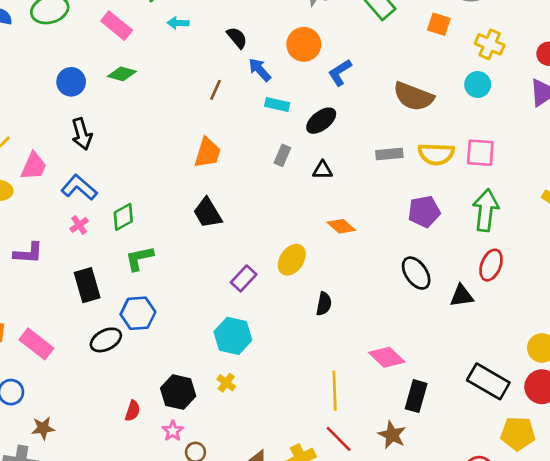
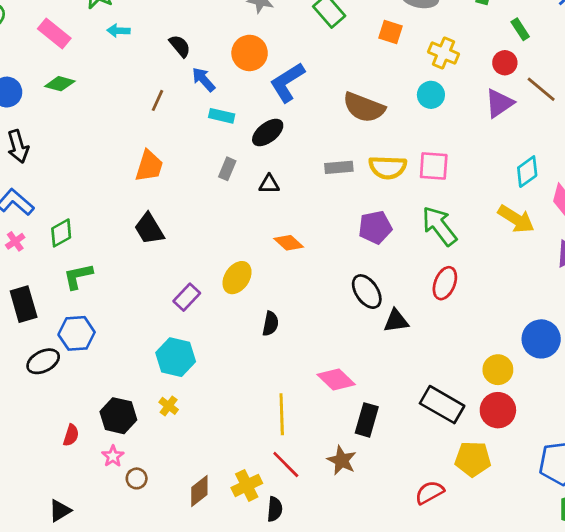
blue L-shape: (340, 72) -> (287, 82), size x1.4
green arrow: (486, 210) -> (439, 226), turned -45
black triangle: (462, 296) -> (396, 321), moved

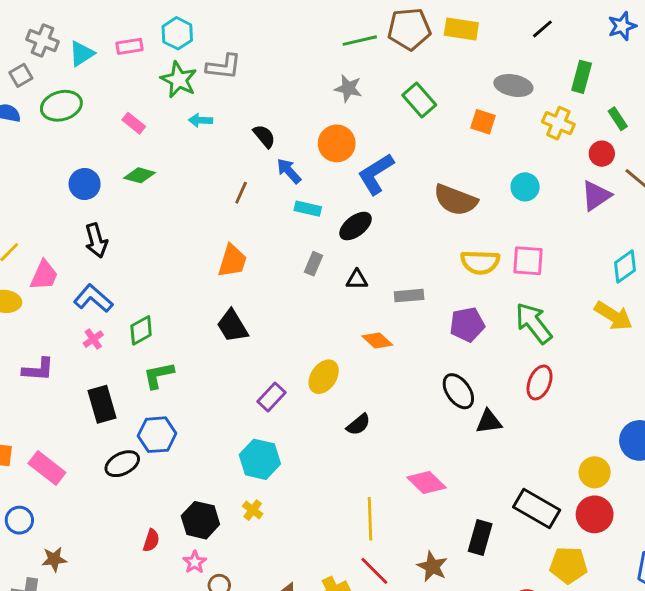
pink rectangle: (54, 33) -> (134, 123), size x0.7
yellow cross: (443, 53) -> (558, 123), moved
gray rectangle: (339, 167) -> (409, 296), moved
black semicircle: (270, 324) -> (358, 425), turned 40
black rectangle: (367, 420) -> (480, 538), moved

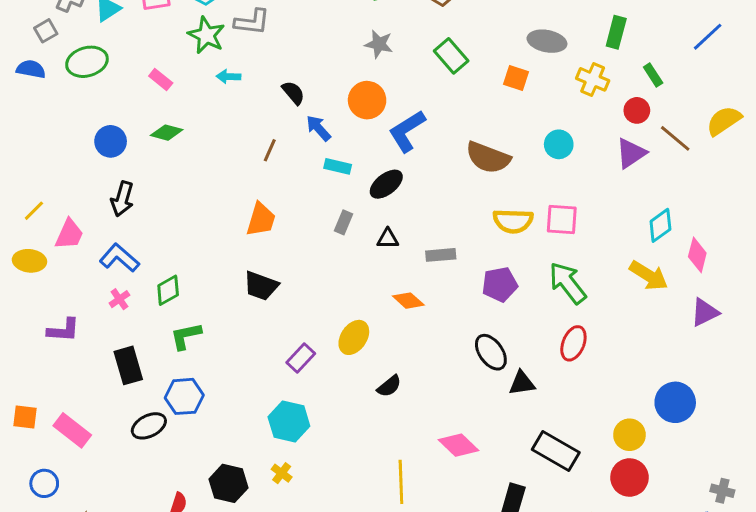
black arrow: (96, 241) -> (122, 199), turned 32
black trapezoid: (232, 326) -> (261, 286), turned -39
black rectangle: (537, 509) -> (556, 451), moved

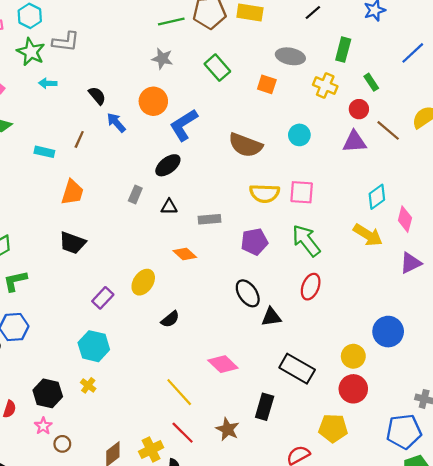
purple triangle: (631, 153) -> (354, 142), turned 30
cyan rectangle: (338, 166) -> (44, 152), moved
yellow line: (401, 482) -> (179, 392), turned -40

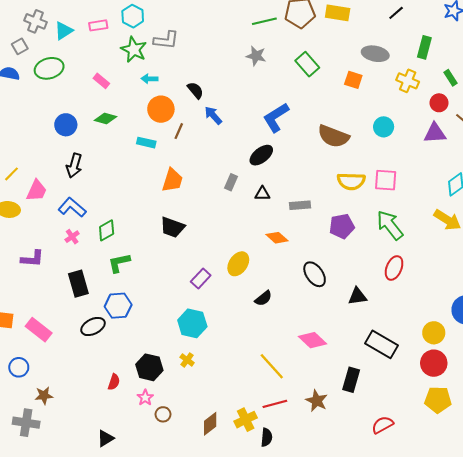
orange circle: (153, 101) -> (161, 109), moved
black ellipse: (248, 293) -> (315, 274), moved
yellow pentagon: (333, 428) -> (438, 400), moved
red line: (183, 433) -> (275, 404), turned -60

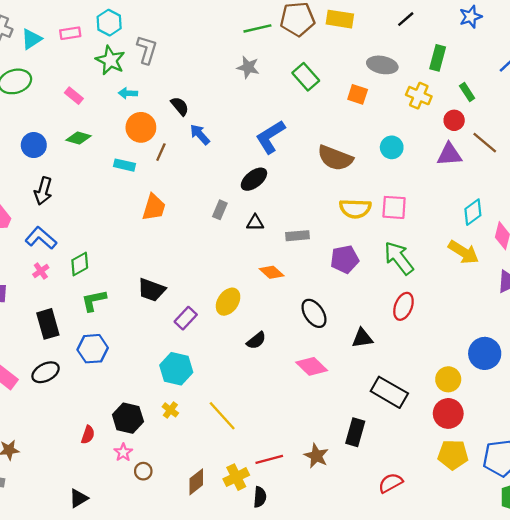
gray L-shape: (166, 40) -> (147, 50), turned -80
black trapezoid: (172, 227) -> (152, 290), moved
black ellipse: (93, 327) -> (46, 372), moved
pink diamond: (313, 340) -> (312, 366), moved
yellow line: (272, 366) -> (222, 416), moved

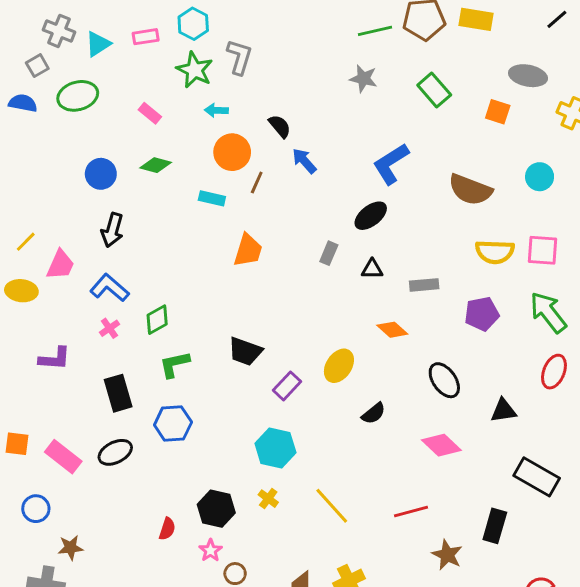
red line: (269, 459) -> (411, 512), moved

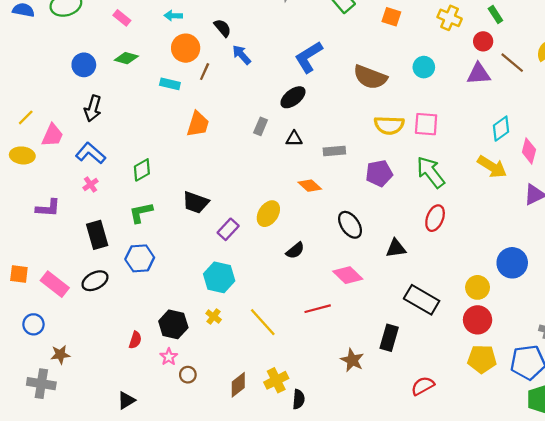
green diamond: (157, 320) -> (142, 170), moved
red line: (411, 512) -> (318, 309), moved

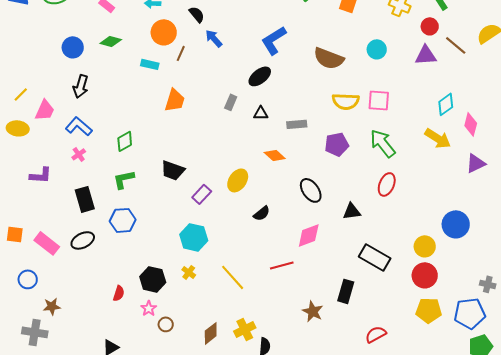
pink diamond: (348, 275) -> (309, 235), turned -64

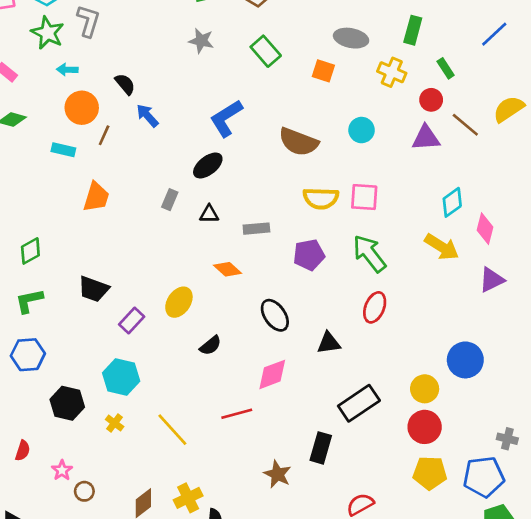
black rectangle: (375, 257) -> (359, 403), turned -64
black hexagon: (153, 279) -> (67, 403), moved

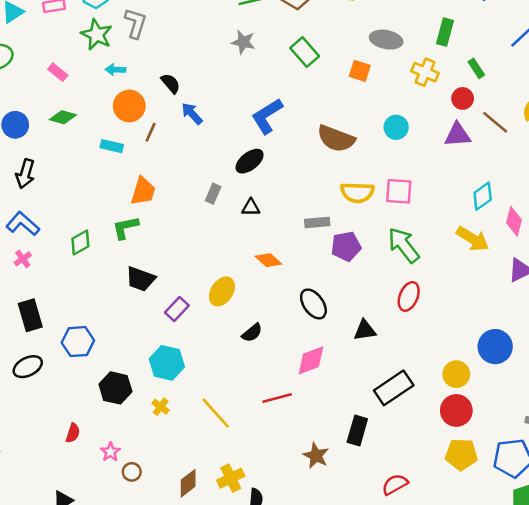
gray rectangle: (256, 229) -> (317, 223), moved
green L-shape: (29, 301) -> (125, 228), moved

